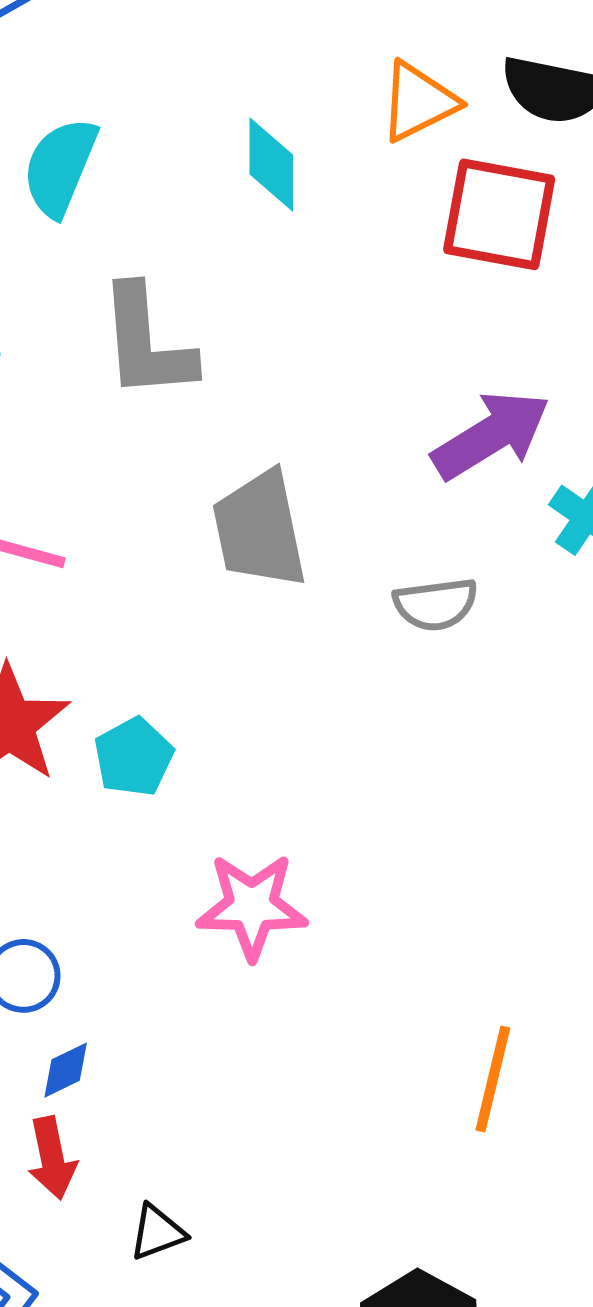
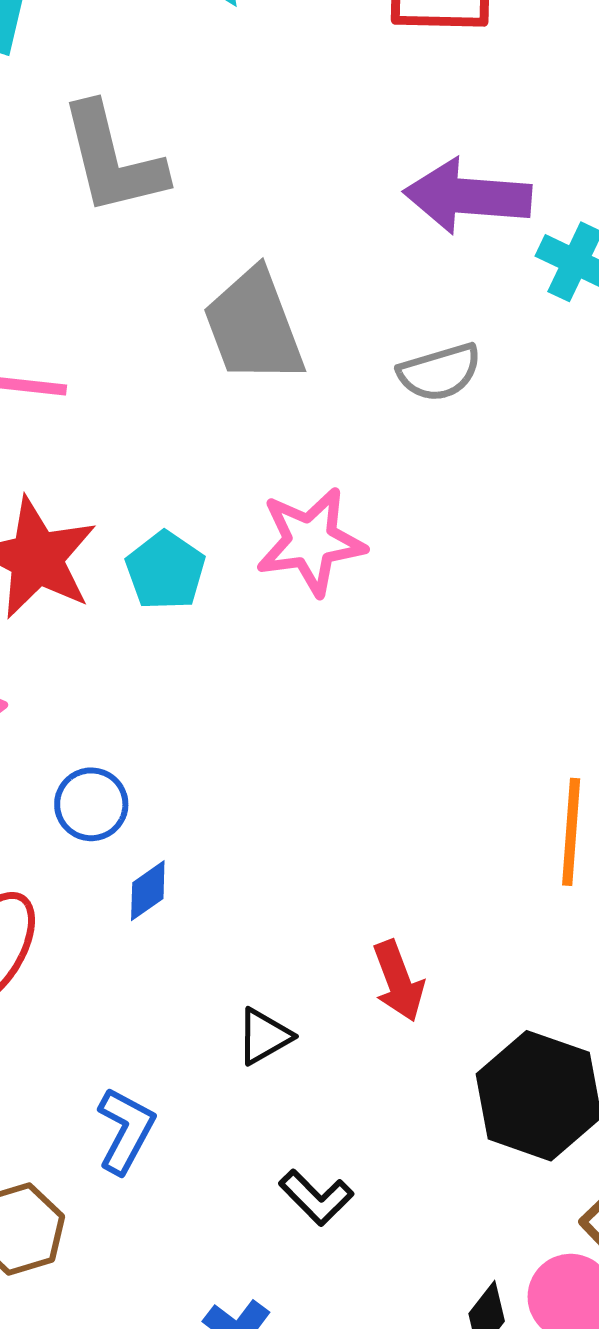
purple arrow: (491, 435) -> (467, 196), turned -135
pink star: (252, 906) -> (311, 541), moved
red arrow: (52, 1158) -> (398, 981), moved

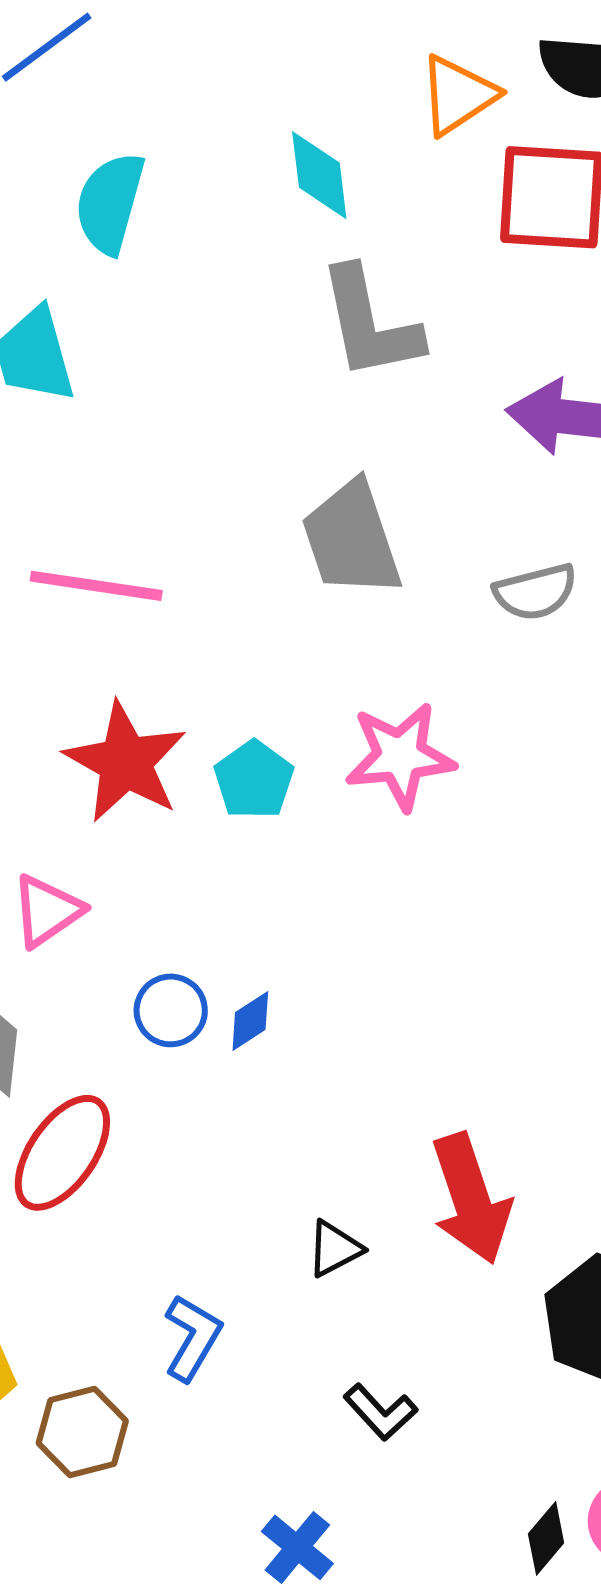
gray L-shape: (113, 159) -> (370, 323), moved
blue diamond: (148, 891) -> (250, 1021), moved
red arrow: (398, 981) -> (471, 1199), size x1.6

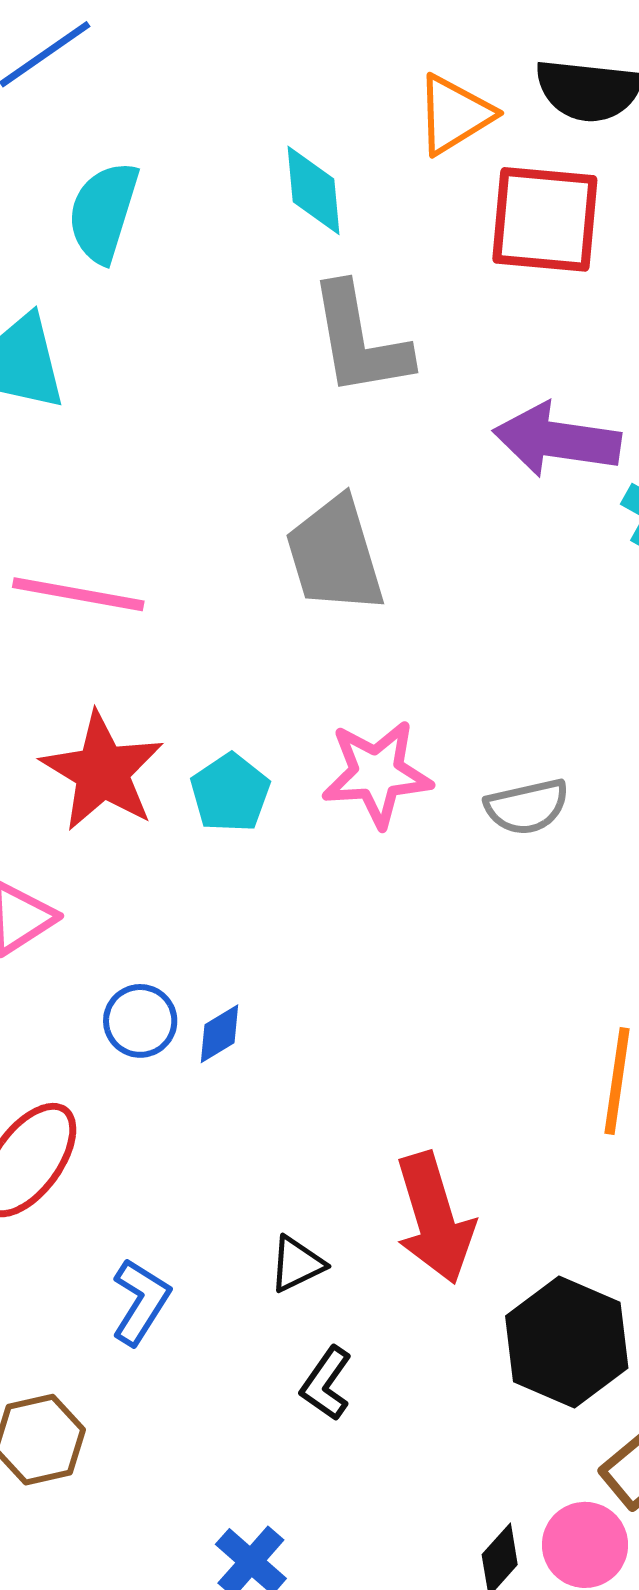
gray semicircle: (535, 592) -> (527, 807), moved
blue L-shape: (192, 1338) -> (141, 1302), moved
black L-shape: (380, 1412) -> (326, 1384), moved, turned 76

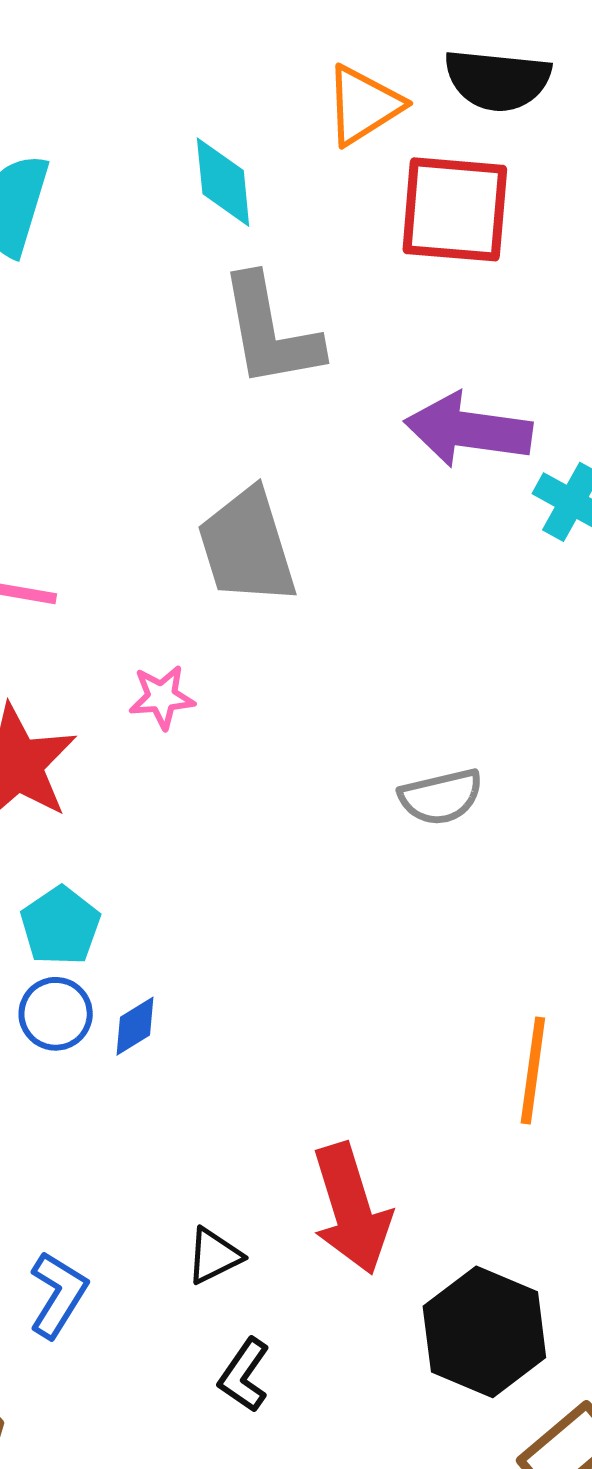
pink star: (377, 774) -> (162, 697), moved, size x0.6
cyan pentagon: (230, 793) -> (60, 926), moved

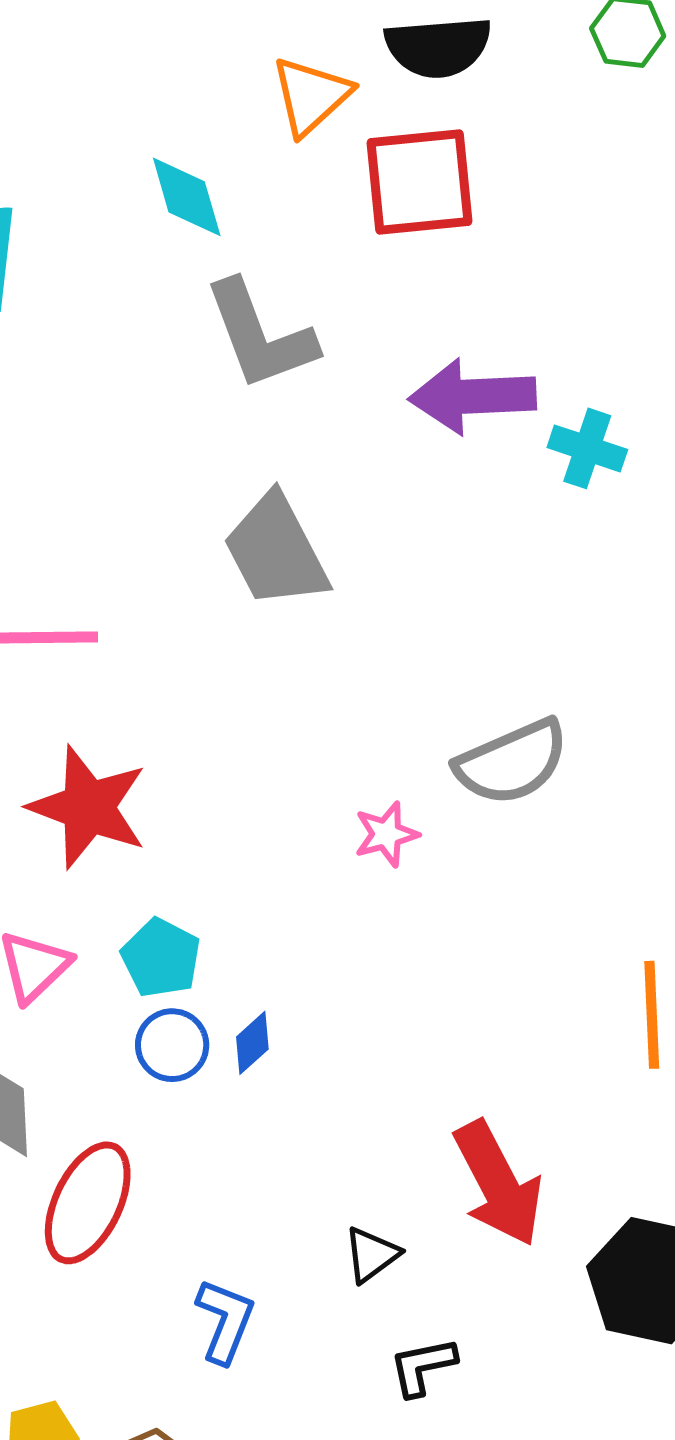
pink star: (162, 697) -> (386, 834), moved
gray semicircle: (441, 797) -> (512, 762), size x1.4
black L-shape: (244, 1375) -> (423, 1366), turned 54

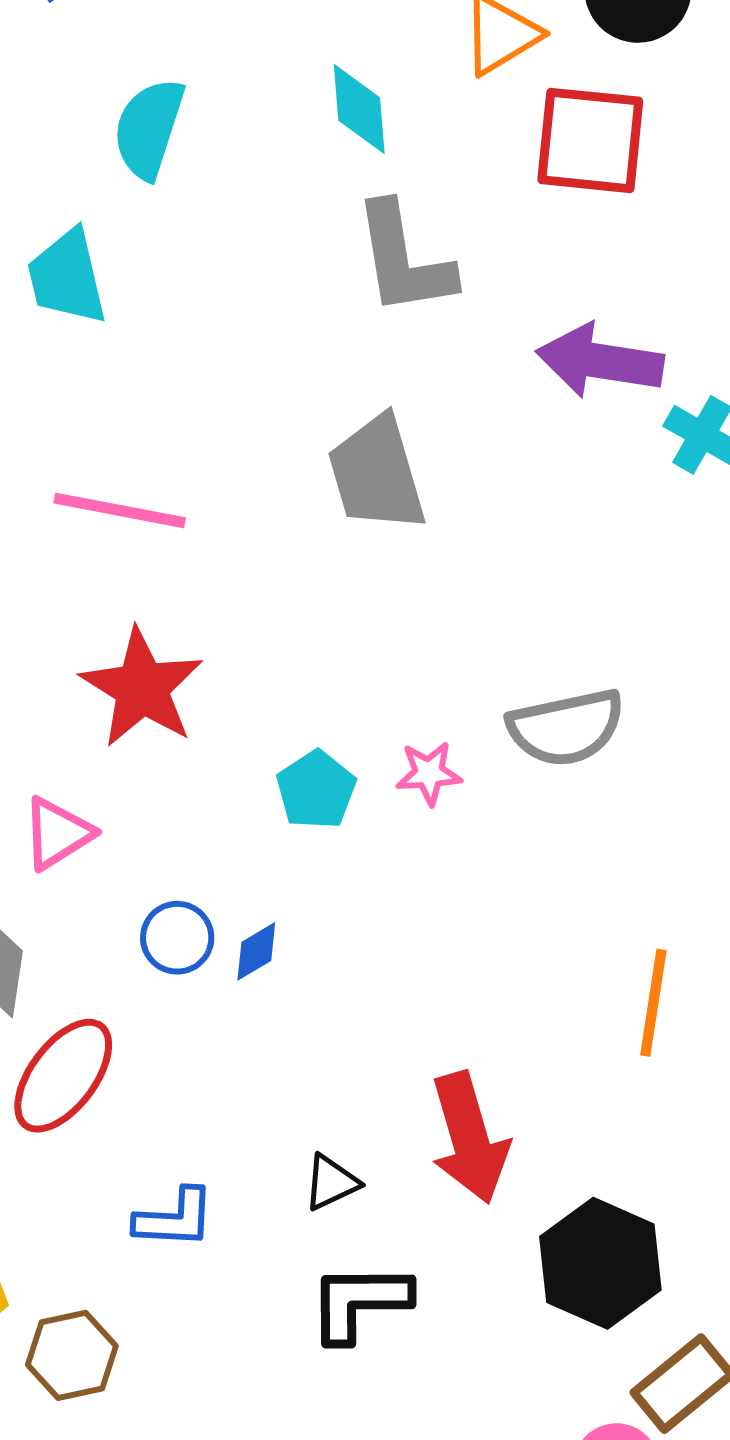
cyan pentagon: (161, 958) -> (316, 790), moved
blue L-shape: (225, 1321) -> (175, 1218), turned 60
black L-shape: (423, 1366) -> (359, 1302), size x1.5

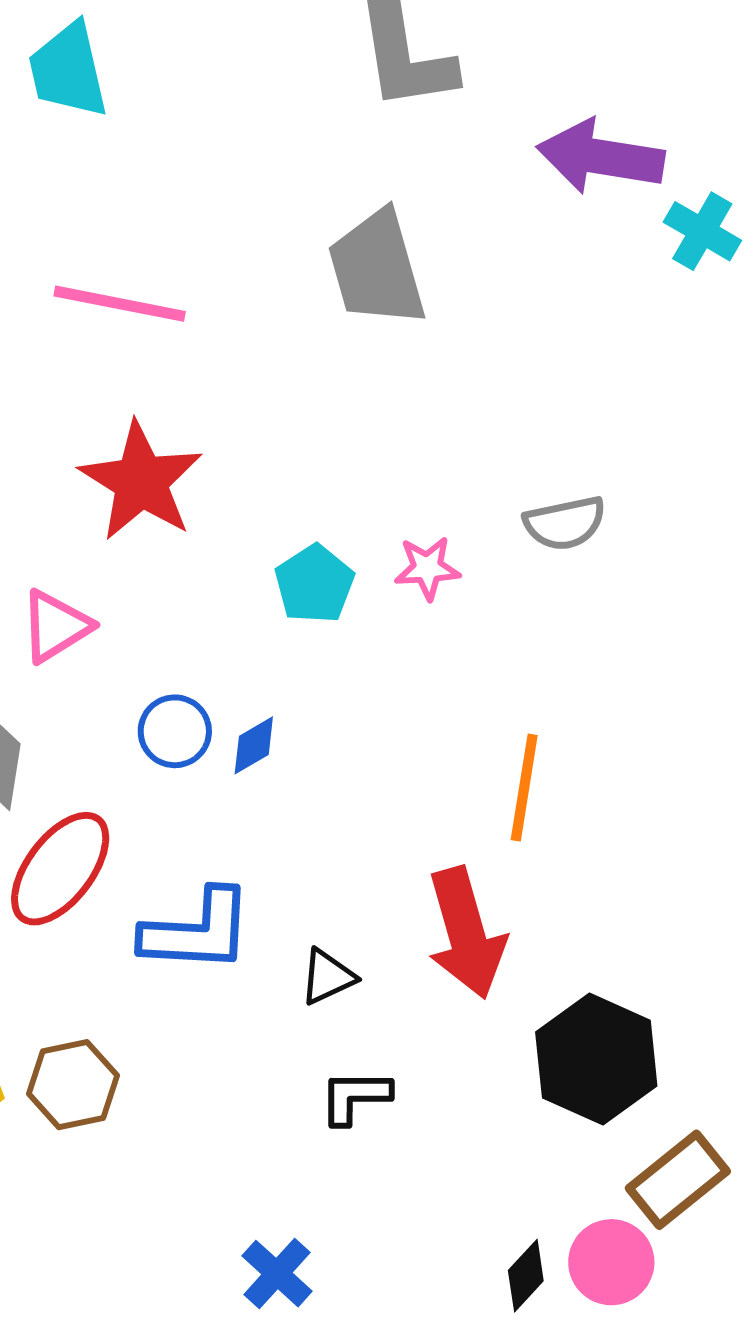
gray semicircle: (566, 728) -> (565, 523), size x0.7
orange line: (653, 1003) -> (524, 788), moved
blue L-shape: (175, 1218) -> (197, 931), moved, size x1.4
black L-shape: (359, 1302) -> (355, 1097), size x0.7
brown hexagon: (72, 1355) -> (73, 1085), moved

